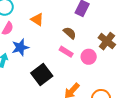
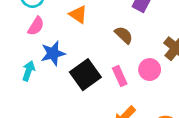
pink rectangle: (66, 52) -> (120, 76), moved, turned 32
black square: (42, 75) -> (85, 75), moved

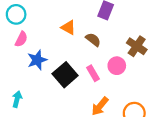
orange triangle: (78, 14) -> (68, 27), moved
cyan arrow: (28, 71) -> (17, 99), moved

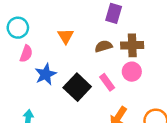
orange triangle: (68, 27) -> (66, 36), moved, turned 35
brown semicircle: (93, 40) -> (103, 46), turned -49
brown cross: (137, 46) -> (132, 45), moved, turned -30

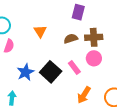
blue star: (46, 74) -> (25, 72), moved

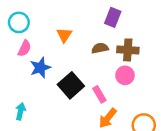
pink rectangle: (74, 67) -> (99, 94), moved
blue star: (25, 72) -> (40, 68), moved

